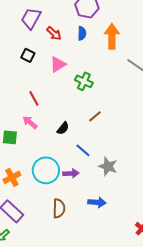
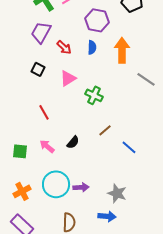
pink arrow: (30, 122) -> (47, 146), moved
blue line: (83, 150) -> (129, 147), moved
gray star: (108, 166) -> (117, 193), moved

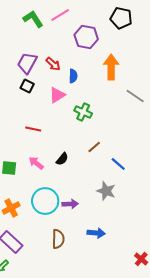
purple trapezoid: (41, 32) -> (27, 63), moved
blue semicircle: (92, 47) -> (73, 76), moved
red line: (44, 112) -> (33, 129), turned -49
gray star: (117, 193) -> (106, 191), moved

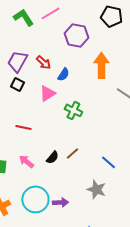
blue semicircle: (73, 76) -> (63, 74), turned 32
brown line: (94, 147) -> (72, 153), moved

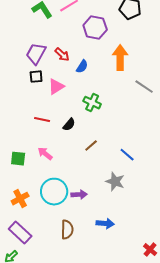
black square: (17, 84) -> (36, 77), turned -32
pink triangle: (47, 93) -> (56, 87), moved
black semicircle: (52, 157) -> (69, 125), moved

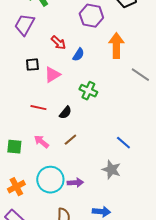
purple trapezoid: (36, 54) -> (24, 25), moved
brown line: (91, 146) -> (70, 140), moved

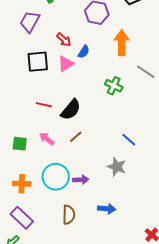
black square: (32, 65) -> (38, 62), size x1.6
pink triangle: (52, 75) -> (66, 64), moved
green cross: (88, 91) -> (114, 86), moved
black semicircle: (65, 113) -> (71, 110), size x1.6
orange cross: (16, 187) -> (22, 184), turned 30

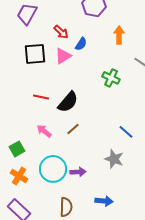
orange arrow: (122, 43) -> (119, 35), size x0.7
green square: (20, 144) -> (17, 149), moved, turned -35
orange cross: (22, 184) -> (19, 176), turned 30

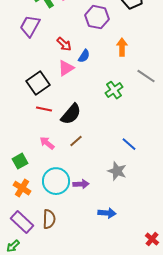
black square: (35, 54) -> (38, 83), moved, turned -30
green cross: (111, 78) -> (114, 90), turned 30
brown semicircle: (66, 207) -> (49, 219), moved

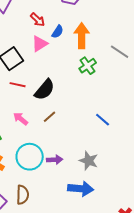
orange arrow: (122, 47) -> (82, 36), moved, size x1.4
gray star: (117, 171) -> (89, 161), moved
blue arrow: (107, 213) -> (81, 189), size x1.4

